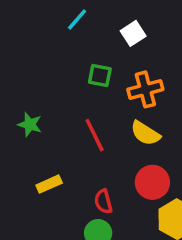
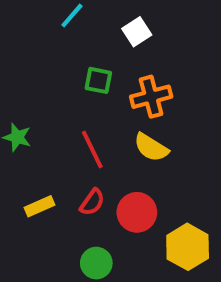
red circle: (152, 182) -> (137, 212), moved
red semicircle: (103, 202) -> (92, 202), moved, turned -130

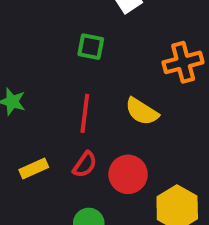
orange cross: (151, 97) -> (183, 62), moved
red line: (92, 149) -> (85, 113), turned 33

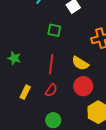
yellow rectangle: (34, 168) -> (25, 92), turned -40
red circle: (128, 174) -> (83, 86), moved

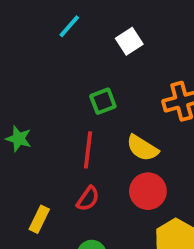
green square: (54, 30) -> (103, 101), moved, turned -32
yellow rectangle: (25, 92) -> (39, 219), moved

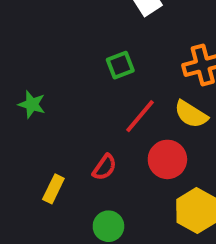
yellow semicircle: (142, 148) -> (191, 114), moved
red line: (88, 150) -> (140, 116), moved, turned 33

